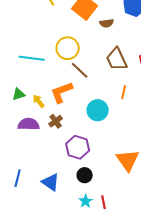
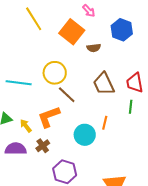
orange line: (124, 92) -> (105, 123), moved

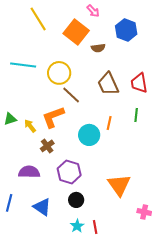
cyan line: (19, 83) -> (23, 65), moved
green line: (131, 107) -> (136, 115), moved
purple semicircle: (16, 149) -> (29, 172), moved

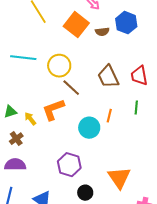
brown semicircle: (98, 48) -> (102, 32), moved
brown cross: (47, 146) -> (16, 139), moved
purple semicircle: (29, 172) -> (15, 165), moved
black circle: (76, 200) -> (85, 193), moved

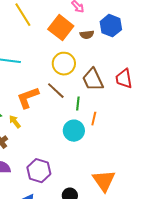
yellow circle: (59, 66) -> (64, 64), moved
green line: (136, 108) -> (78, 104), moved
orange L-shape: (53, 110) -> (28, 98), moved
purple hexagon: (69, 165) -> (39, 171), moved

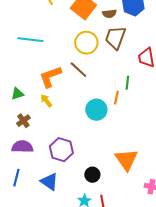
brown trapezoid: (93, 80) -> (115, 38), moved, turned 45
green line: (78, 104) -> (127, 83), moved
yellow arrow: (15, 122) -> (46, 101), moved

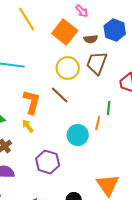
orange L-shape: (50, 77) -> (32, 102), turned 125
purple hexagon: (61, 150) -> (48, 162), moved

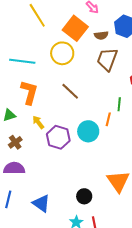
yellow circle: (68, 68) -> (62, 53), moved
orange L-shape: (32, 102) -> (29, 92), moved
purple hexagon: (48, 162) -> (58, 137), moved

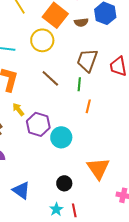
brown trapezoid: (107, 59) -> (87, 60), moved
green line: (119, 104) -> (79, 84), moved
cyan circle: (88, 131) -> (61, 137), moved

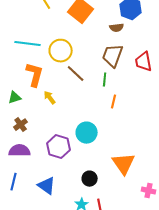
brown semicircle: (81, 22) -> (117, 28), moved
yellow circle: (42, 40) -> (61, 51), moved
yellow arrow: (18, 109) -> (50, 98), moved
purple hexagon: (38, 124) -> (59, 147), moved

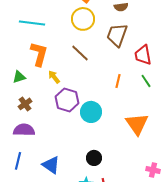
yellow circle: (61, 51) -> (83, 19), moved
red trapezoid: (144, 62) -> (143, 55), moved
green line: (105, 80) -> (146, 81), moved, turned -40
purple hexagon: (59, 147) -> (67, 100), moved
orange triangle: (124, 164) -> (137, 124), moved

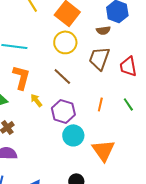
red trapezoid: (143, 55) -> (128, 66), moved
purple hexagon: (67, 100) -> (63, 111), moved
orange triangle: (137, 124) -> (103, 150), moved

